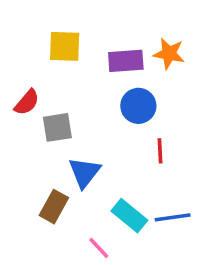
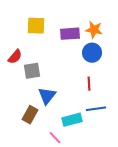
blue circle: (138, 106) -> (92, 53), moved
cyan rectangle: (129, 216) -> (72, 120), turned -54
blue line: (173, 217) -> (96, 109), moved

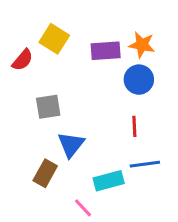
yellow square: (36, 26) -> (54, 39), turned 30
red semicircle: (15, 57) -> (23, 60), moved

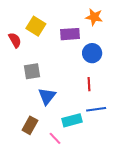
orange star: (142, 45) -> (94, 17), moved
red semicircle: (23, 60) -> (15, 40), turned -70
brown rectangle: (45, 173) -> (30, 125), moved

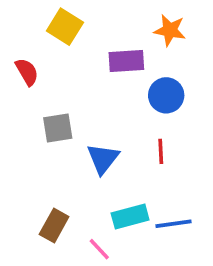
yellow square: (36, 26) -> (65, 27), moved
blue triangle: (47, 96) -> (103, 159), moved
blue line: (96, 109) -> (173, 224), moved

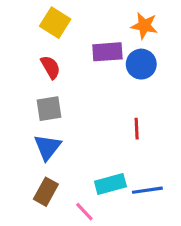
red semicircle: (27, 72) -> (51, 67), moved
blue circle: (166, 95) -> (141, 64), moved
blue triangle: (103, 159) -> (47, 147), moved

